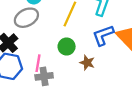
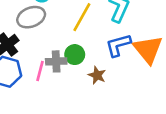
gray cross: (44, 76) -> (56, 61), moved

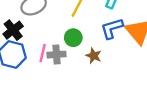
gray cross: (56, 61) -> (57, 55), moved

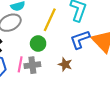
green circle: (73, 38) -> (38, 44), moved

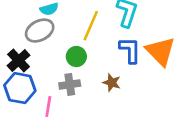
blue L-shape: (80, 39) -> (130, 50), turned 110
pink line: (20, 64) -> (48, 107), moved

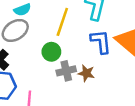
gray cross: (70, 84) -> (66, 71), moved

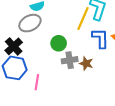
yellow line: (62, 22) -> (83, 19), moved

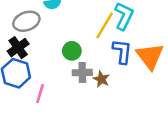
gray ellipse: (30, 23) -> (26, 21), moved

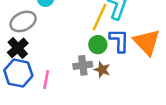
green circle: (72, 51) -> (98, 45), moved
pink line: (40, 94) -> (46, 79), moved

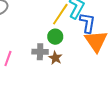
blue L-shape: (119, 40) -> (87, 23), moved

